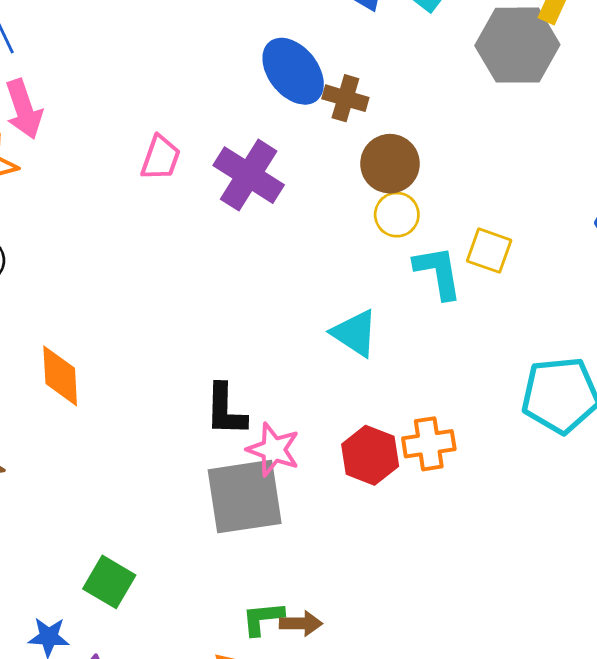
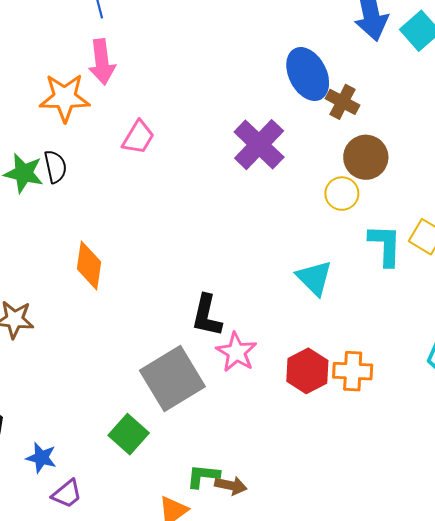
pink trapezoid: (161, 158) -> (138, 137), moved
yellow circle: (397, 215) -> (342, 194), moved
gray square: (245, 497) -> (172, 379), moved, turned -34
green square: (109, 582) -> (129, 434), moved

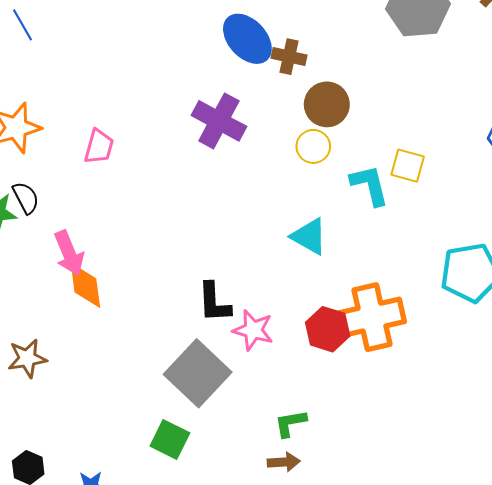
pink arrow: (102, 62) -> (69, 253), moved
orange cross: (353, 371) -> (372, 317), size x1.6
green L-shape: (203, 476) -> (290, 423), moved

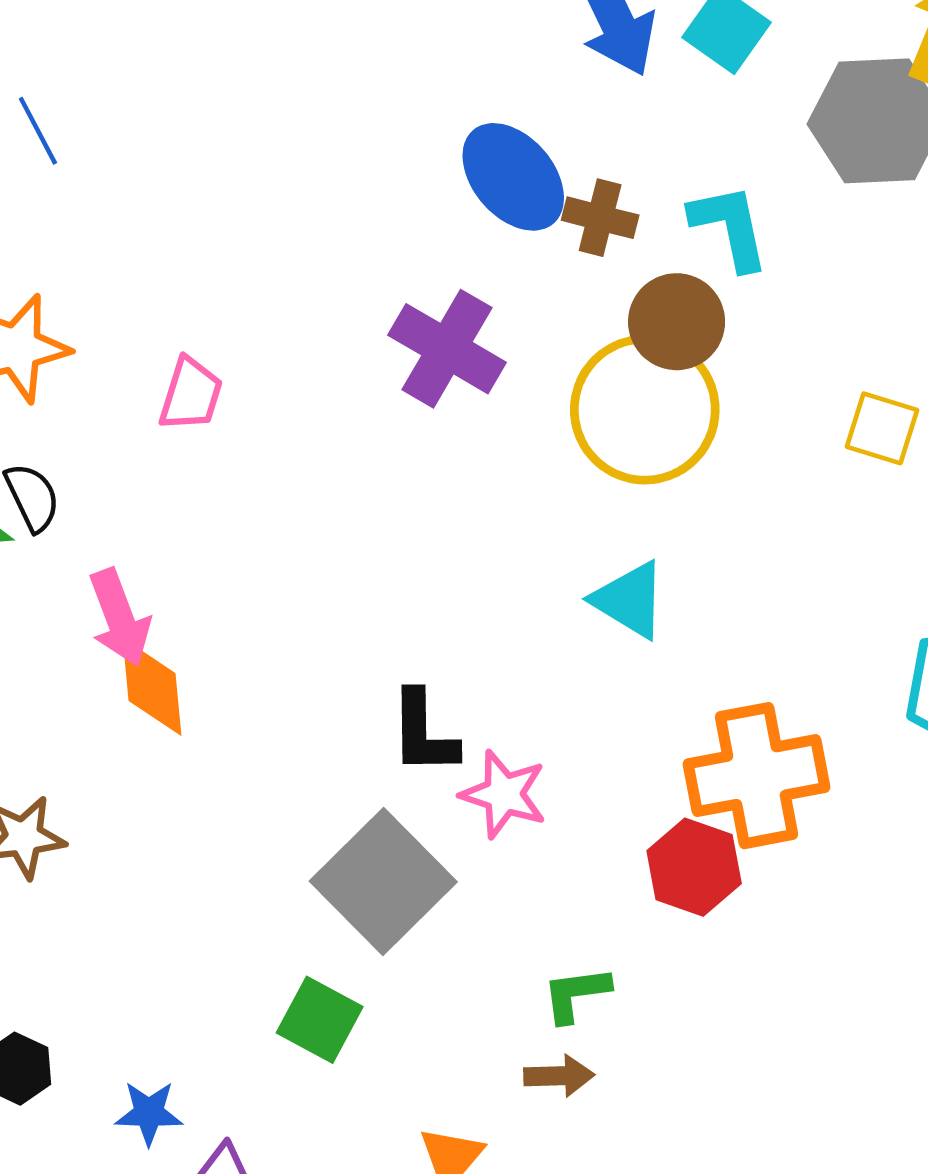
yellow circle: (313, 146) -> (645, 410), size x2.0
yellow square: (408, 166) -> (882, 428), moved
cyan L-shape: (370, 185) -> (730, 227), moved
red hexagon: (328, 329) -> (694, 867), moved

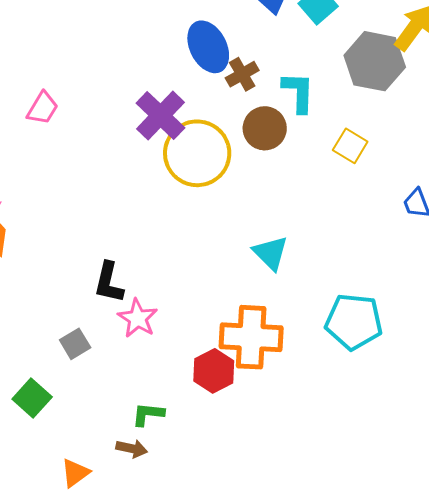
brown cross: (600, 218) -> (242, 74), turned 32
yellow circle: (645, 410) -> (197, 153), moved
yellow square: (882, 428) -> (350, 146), moved
cyan triangle: (629, 600) -> (271, 253), moved
gray square: (383, 881) -> (75, 344), size x0.5

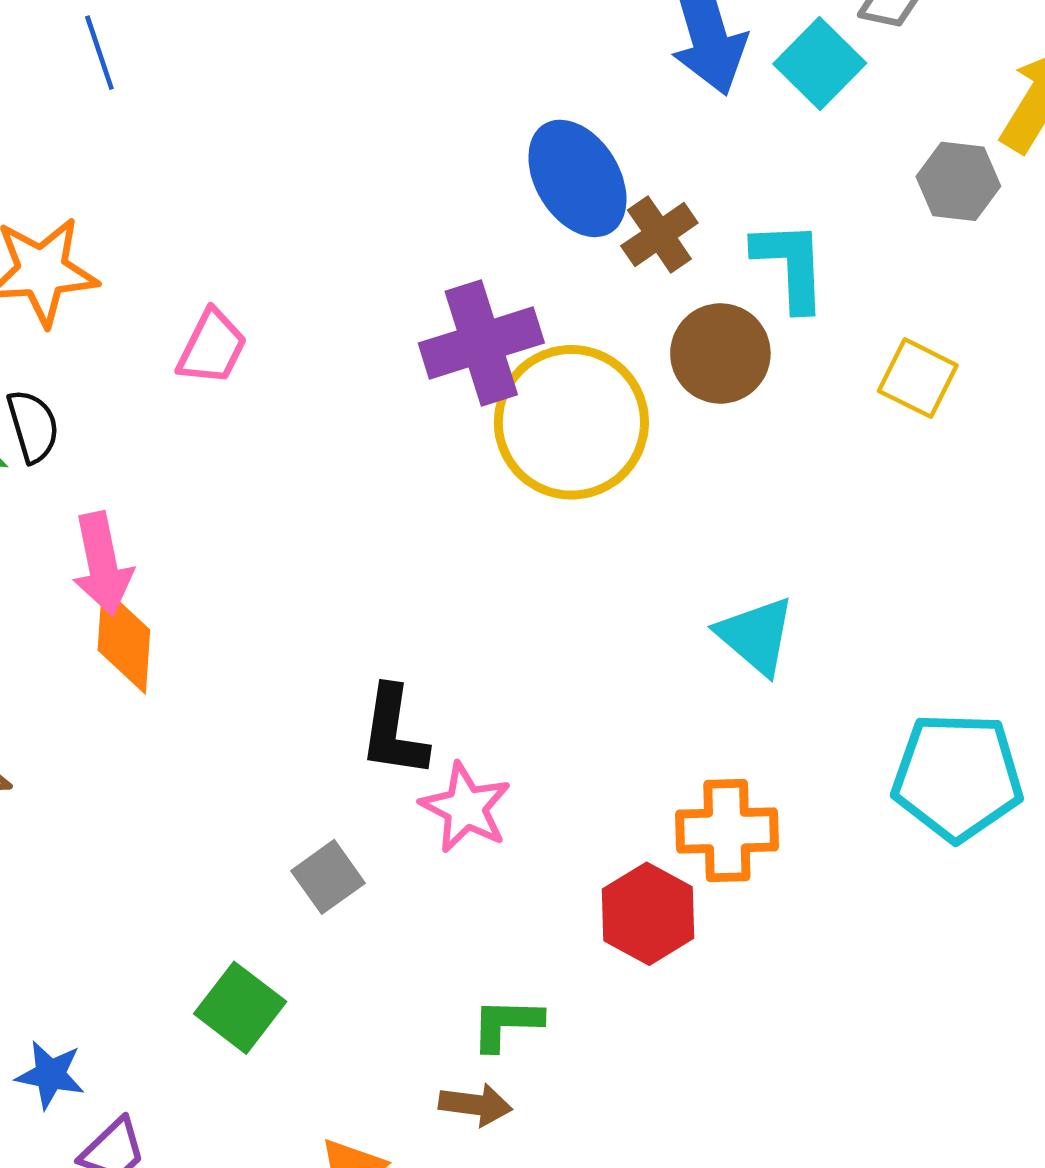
gray hexagon: (375, 61) -> (958, 181), size x0.6
purple cross: (160, 116) -> (481, 343), turned 33
orange cross: (251, 337) -> (727, 830), size x0.7

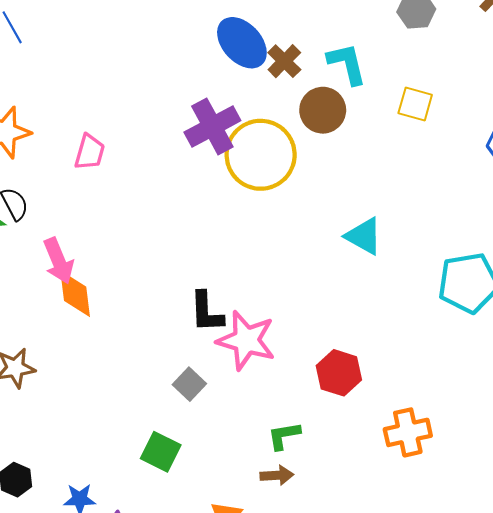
pink star: (466, 808) -> (246, 340), size x1.4
orange cross: (727, 830) -> (408, 432), moved

